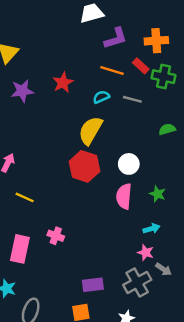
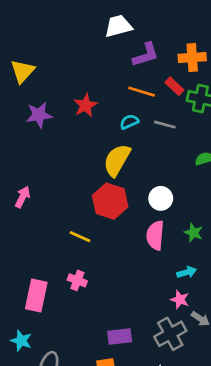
yellow line: (25, 197) -> (80, 237), moved

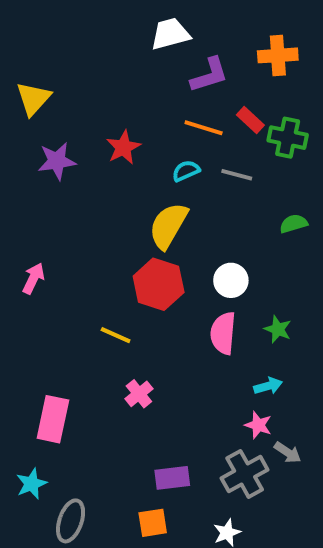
orange cross: (192, 57) -> (278, 55), moved
pink cross: (77, 280) -> (139, 394), moved, turned 30
cyan star: (21, 341) -> (31, 484), turned 30

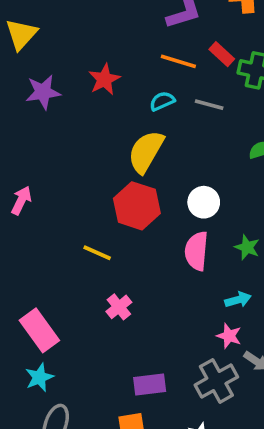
pink rectangle: (53, 419) -> (39, 330), turned -48
cyan star: (31, 484) -> (39, 377), moved

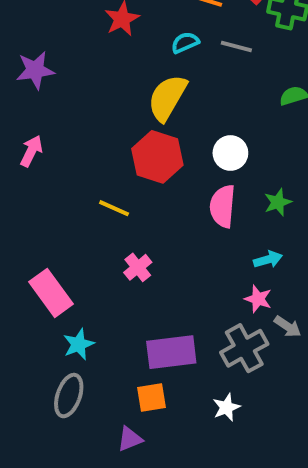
purple star: (43, 92) -> (35, 70), moved
green star: (247, 247) -> (278, 202), turned 30
cyan star: (39, 377) -> (79, 344), moved
purple rectangle: (150, 385) -> (171, 352), size x1.4

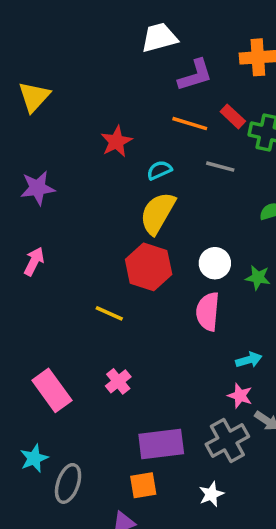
cyan semicircle: (185, 43) -> (159, 170), moved
green star: (278, 202) -> (258, 278), moved, turned 30
pink cross: (138, 267) -> (118, 381), moved
cyan star: (79, 344) -> (34, 458), moved

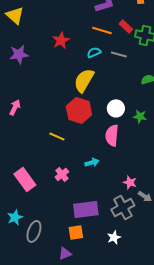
yellow triangle: (34, 97) -> (15, 15), turned -30
cyan semicircle: (159, 170) -> (94, 52), moved
purple star: (38, 188) -> (19, 54), moved
cyan arrow: (249, 360) -> (92, 162), moved

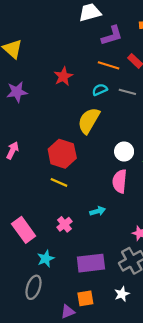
red hexagon: (79, 110) -> (62, 154), moved
cyan star: (15, 217) -> (46, 259), moved
orange square: (76, 232) -> (85, 298), moved

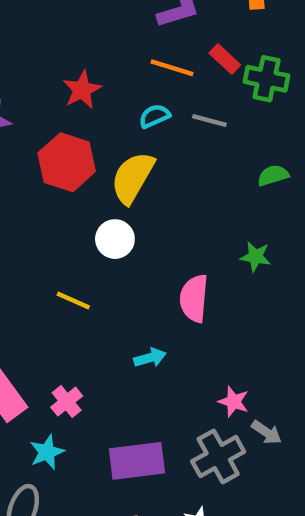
white circle: (124, 151) -> (115, 239), moved
red hexagon: (62, 154) -> (67, 162), moved
pink cross: (64, 224) -> (67, 402), moved

